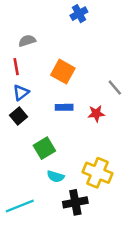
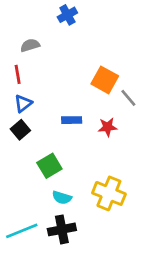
blue cross: (79, 14) -> (67, 15), moved
orange square: (63, 72) -> (105, 80), moved
black cross: (75, 202) -> (62, 229), moved

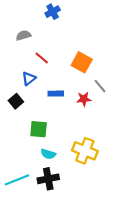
red line: (18, 74) -> (42, 58), moved, turned -40
gray line: (128, 98) -> (100, 86), moved
blue triangle: (23, 103) -> (29, 79), moved
green square: (49, 166) -> (39, 129), turned 36

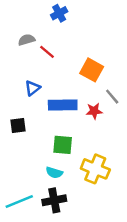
red line: (42, 58) -> (47, 52), moved
blue rectangle: (56, 94) -> (63, 105), size x1.6
black square: (16, 101) -> (18, 125), moved, turned 32
green square: (39, 129) -> (63, 145), moved

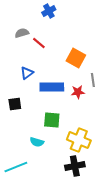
gray line: (112, 97) -> (93, 80), turned 32
cyan semicircle: (54, 173) -> (37, 142), moved
black cross: (54, 200) -> (75, 166), moved

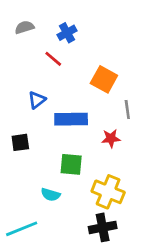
blue cross: (49, 11) -> (67, 33), moved
gray semicircle: (22, 33) -> (24, 27), moved
red star: (78, 92) -> (111, 138), moved

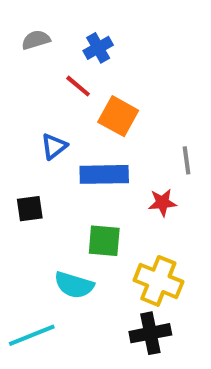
orange square: (104, 79) -> (118, 116), moved
cyan semicircle: (51, 195) -> (74, 285), size x1.4

